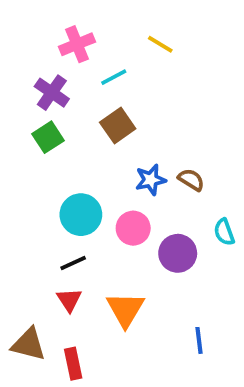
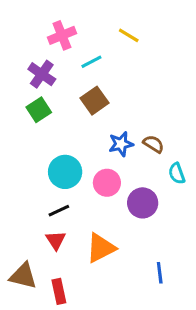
cyan semicircle: (224, 232) -> (177, 173), moved
orange triangle: (125, 309) -> (101, 248), turned 32

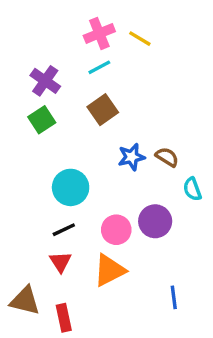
pink cross: (62, 35) -> (99, 33), moved
pink circle: (107, 183) -> (116, 230), moved

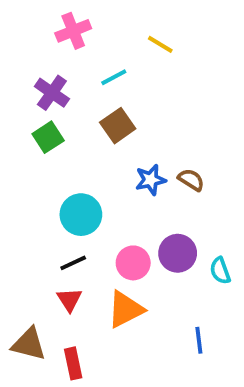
pink cross: (99, 33) -> (73, 31), moved
cyan semicircle: (192, 189) -> (220, 271), moved

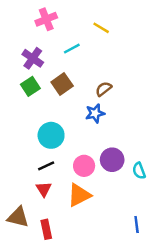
brown square: (118, 126) -> (62, 84), moved
brown semicircle: (191, 180) -> (104, 89), moved, turned -70
blue line: (199, 340) -> (137, 224), moved

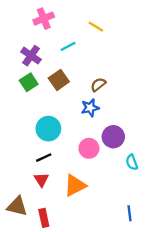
purple circle: (112, 160) -> (113, 137), moved
pink circle: (84, 166) -> (89, 148), moved

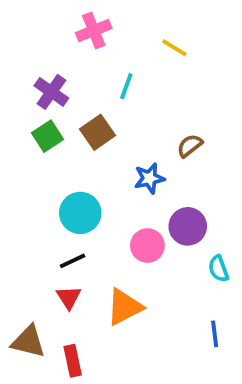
pink cross: (44, 19) -> (94, 30), moved
yellow line: (96, 27) -> (174, 48), moved
cyan line: (68, 46) -> (126, 86), moved, turned -42
brown semicircle: (98, 85) -> (190, 146), moved
blue line: (129, 213) -> (215, 334), moved

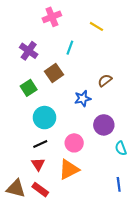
green square: (48, 136) -> (29, 88), moved
pink circle: (147, 246) -> (74, 143), moved
red rectangle: (73, 361) -> (40, 190), moved, turned -42

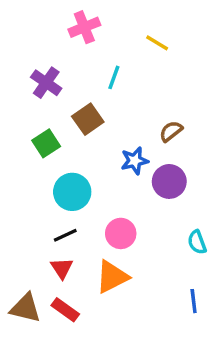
purple circle: (104, 125) -> (169, 181), moved

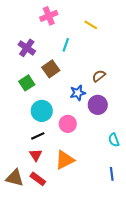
pink circle: (121, 233) -> (68, 124), moved

